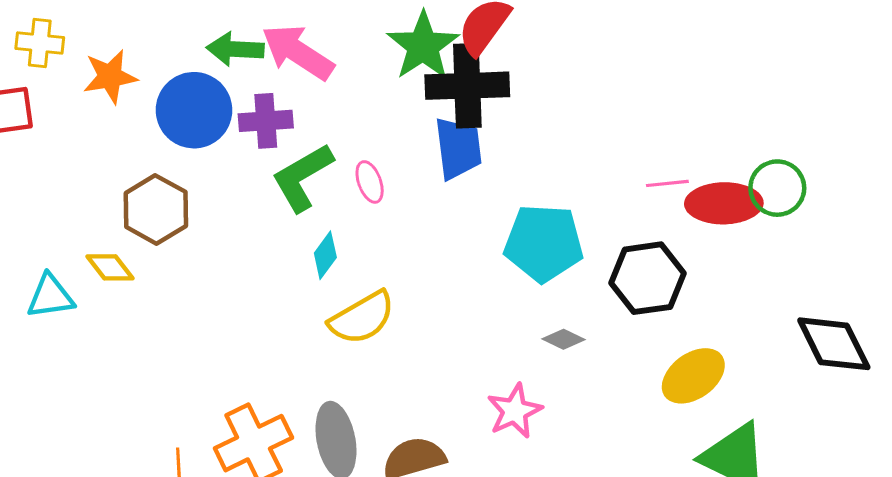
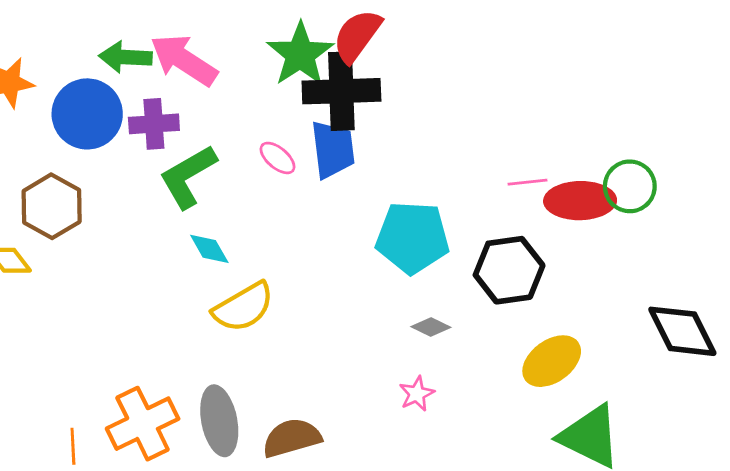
pink ellipse: (370, 182) -> (277, 158), moved, turned -30
cyan diamond: (325, 255) -> (209, 249), turned -66
pink star: (515, 411) -> (417, 394), moved, size x0.7

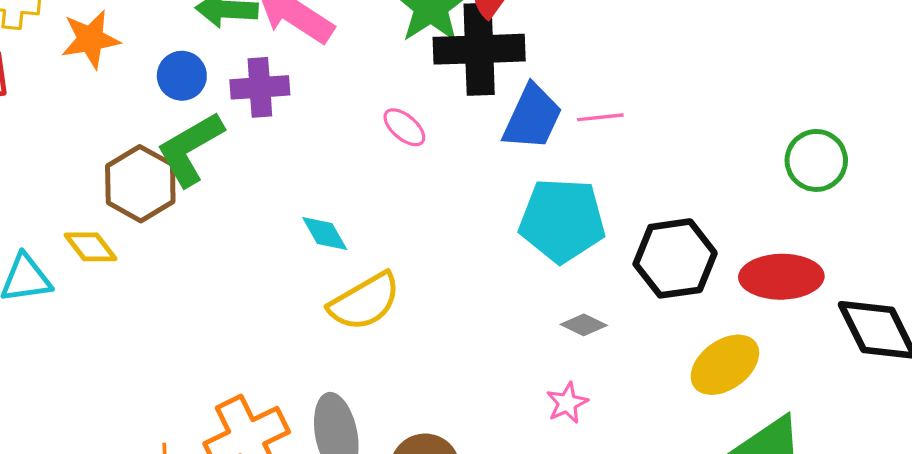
blue circle: (87, 114) -> (182, 76), size x0.6
blue trapezoid: (333, 149) -> (532, 117), moved, turned 32
green L-shape: (188, 176) -> (190, 149), moved
pink line: (528, 182) -> (600, 117), moved
red ellipse: (580, 201) -> (781, 277), moved

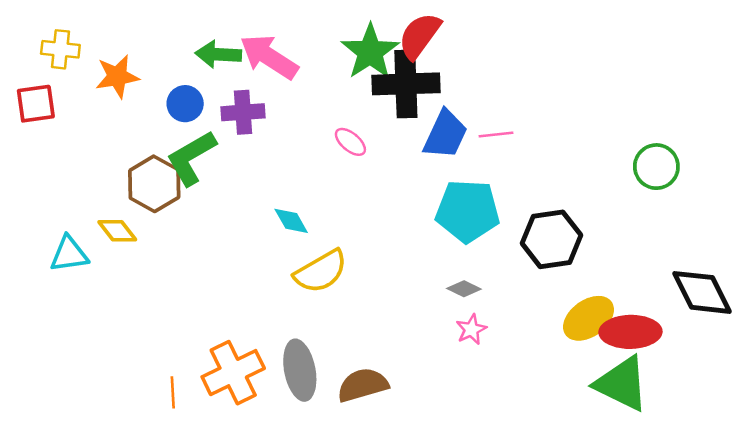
red ellipse: (781, 277) -> (630, 332), moved
gray diamond: (584, 325) -> (464, 289), moved
pink star: (567, 403) -> (471, 329), moved

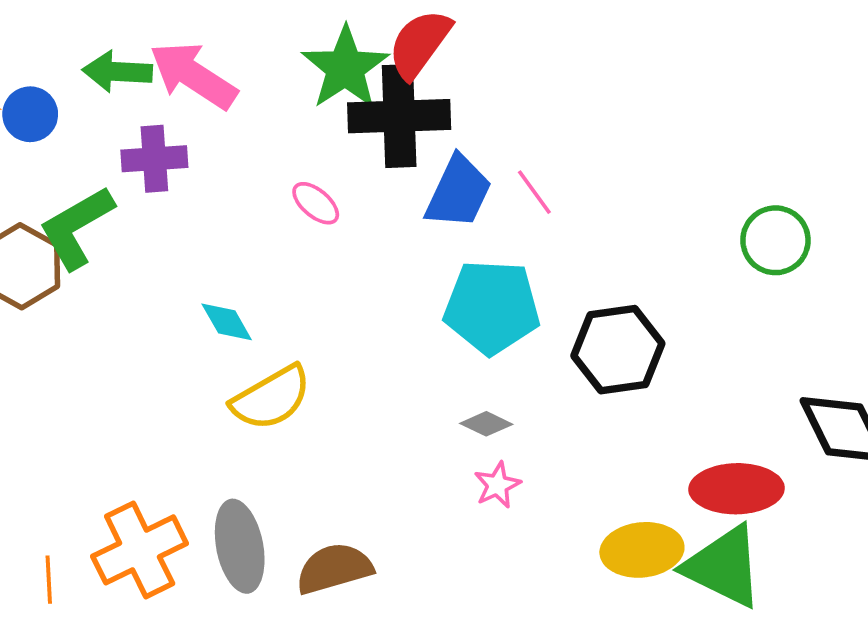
blue circle: (185, 104) -> (30, 114), moved
pink line: (496, 134) -> (534, 192), turned 60
yellow ellipse: (589, 318) -> (642, 550), moved, turned 30

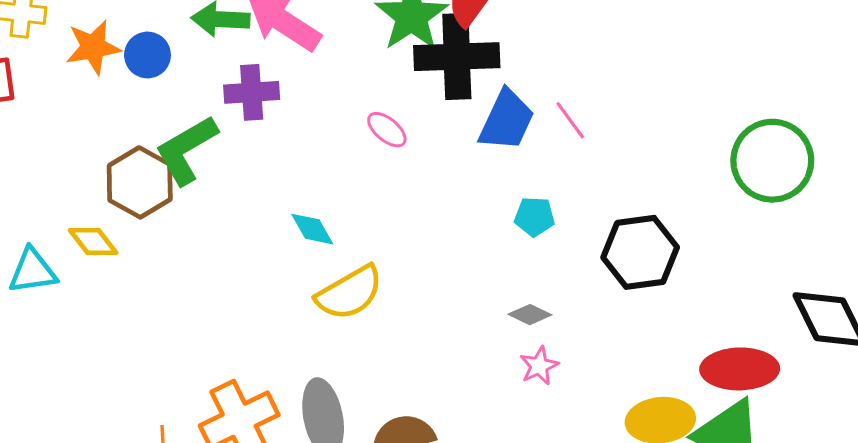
green circle: (775, 240) -> (772, 161), size x1.4
cyan pentagon: (492, 307) -> (534, 217), size x0.5

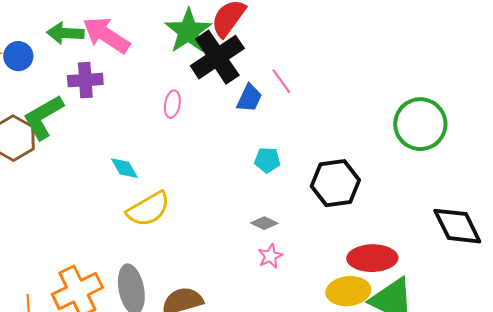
black cross: (457, 57) -> (217, 57), turned -32
blue trapezoid: (507, 120) -> (249, 98), size x0.7
pink line: (570, 120) -> (281, 81), moved
pink ellipse: (387, 130) -> (172, 104), turned 60
red ellipse: (740, 369) -> (372, 258), moved

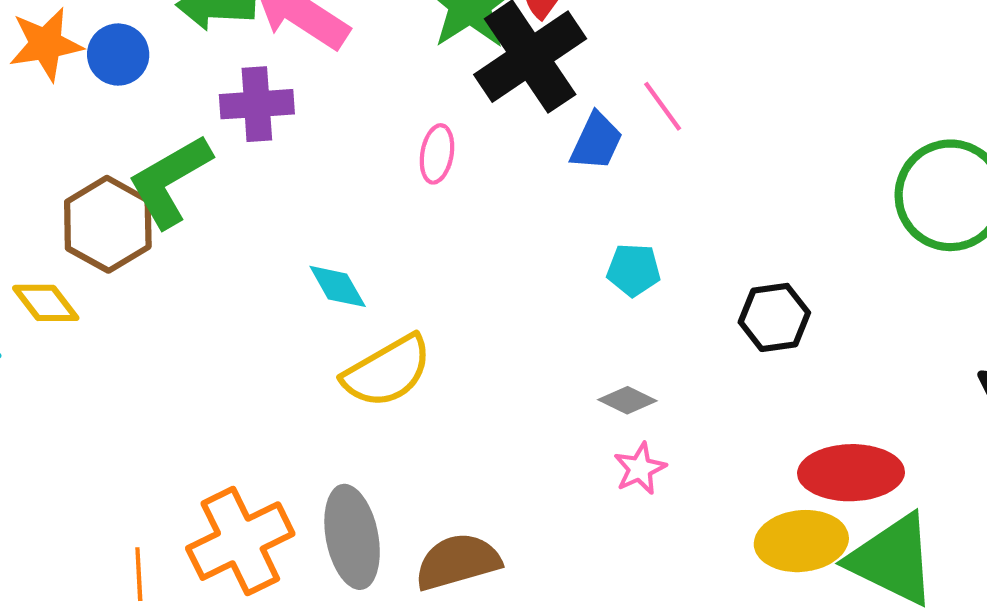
black hexagon: (335, 183) -> (774, 317), size x0.7

